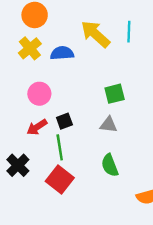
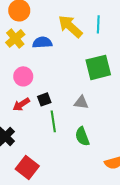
green square: (115, 94) -> (98, 67), moved, size x1.5
green line: (60, 147) -> (53, 121), moved
red square: (60, 180) -> (27, 167), moved

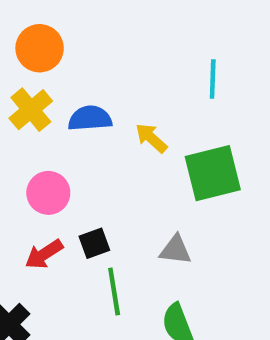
yellow arrow: (70, 26) -> (151, 138), moved, size x0.6

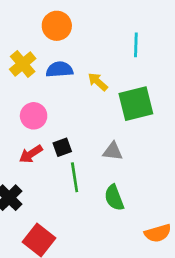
orange circle: (40, 48) -> (57, 26), moved

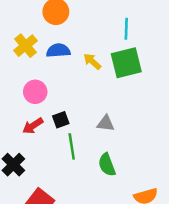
green square: (136, 104) -> (126, 63), moved

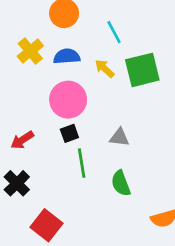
cyan line: (126, 29) -> (114, 32), moved, turned -30
pink circle: (35, 92) -> (68, 100), moved, size x1.4
red arrow: (33, 126) -> (22, 140), moved

